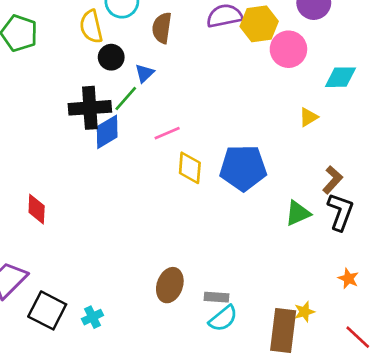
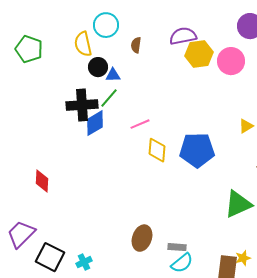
yellow hexagon: (259, 24) -> (199, 54), moved
brown semicircle: (162, 28) -> (136, 45), size x0.7
blue triangle: (145, 73) -> (113, 75), moved, turned 42
yellow triangle: (308, 117) -> (246, 126), moved
green triangle: (298, 213) -> (238, 204), moved, size x1.4

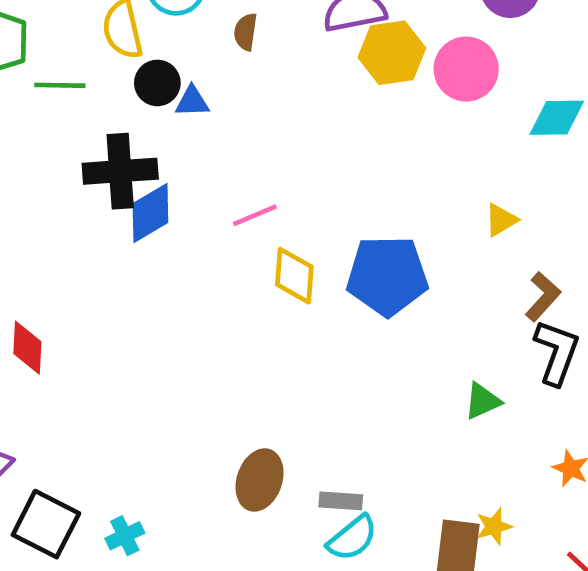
green line: (109, 98) -> (60, 85), moved, turned 50
green triangle: (238, 204) -> (482, 401), size x0.6

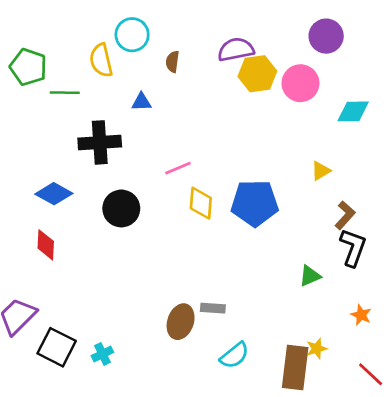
black circle: (157, 83) -> (121, 208), moved, size x1.4
blue diamond: (150, 213) -> (54, 194), moved, turned 60
gray rectangle: (341, 501) -> (213, 308), moved

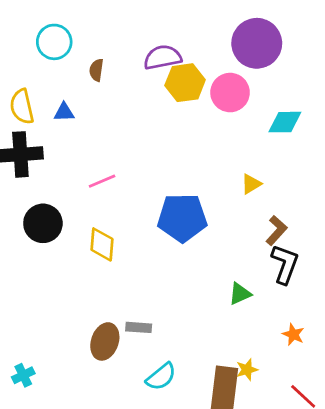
purple circle: (326, 36) -> (257, 43), size x1.4
yellow semicircle: (101, 60) -> (22, 107), moved
yellow diamond: (201, 203) -> (102, 244), moved

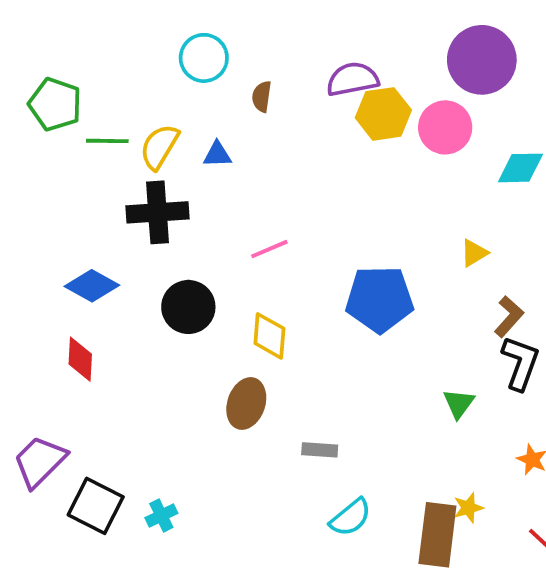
yellow semicircle: (22, 107) -> (159, 147), turned 44
green triangle: (240, 294) -> (459, 404), turned -30
brown ellipse: (105, 341) -> (246, 404), moved

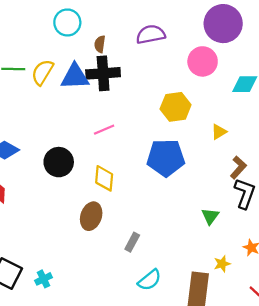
yellow hexagon: (383, 114) -> (176, 107), moved
blue triangle: (217, 154) -> (75, 77), size x1.8
black cross: (157, 212) -> (103, 73), moved
gray rectangle: (320, 450) -> (132, 242), turned -66
yellow star: (468, 508) -> (222, 264), moved

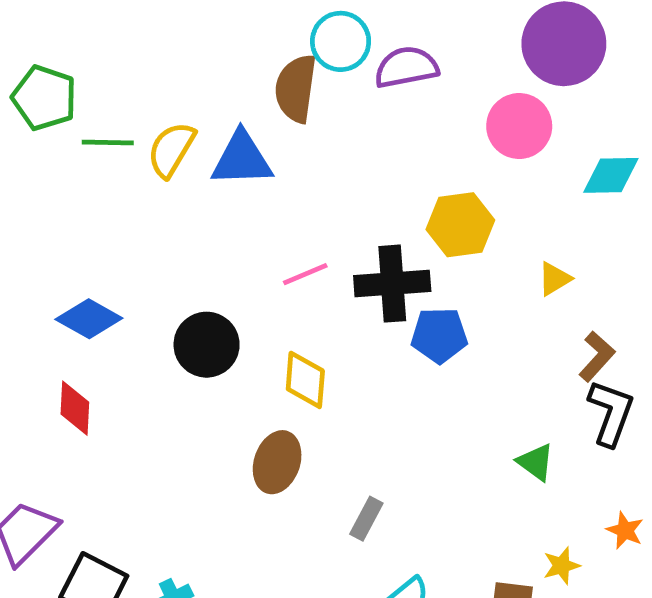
cyan circle: (67, 22) -> (341, 41), moved
brown semicircle: (100, 44) -> (296, 88), size x1.8
black cross: (103, 73) -> (392, 284), moved
blue pentagon: (166, 158) -> (439, 335), size x0.7
green triangle: (210, 216) -> (536, 462), turned -30

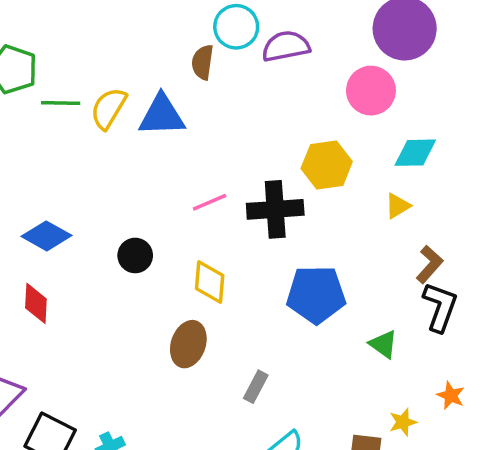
brown semicircle: (296, 88) -> (203, 62), size x0.7
cyan diamond: (611, 175) -> (415, 153), moved
blue pentagon: (439, 335) -> (316, 294), moved, size x1.4
black circle: (207, 345) -> (135, 255), size x0.7

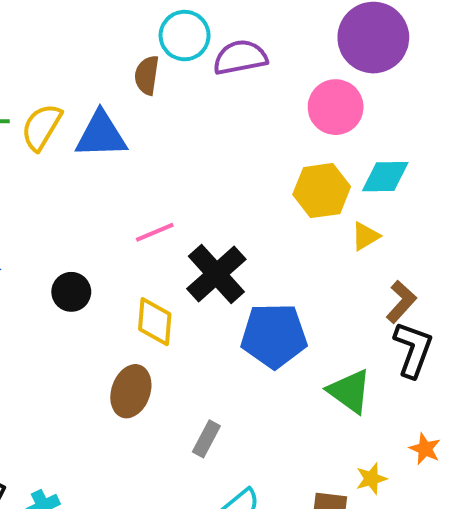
yellow hexagon: (327, 165) -> (322, 191), moved
black cross: (275, 209) -> (216, 274), moved, turned -38
green triangle: (383, 344) -> (349, 391), size x1.4

